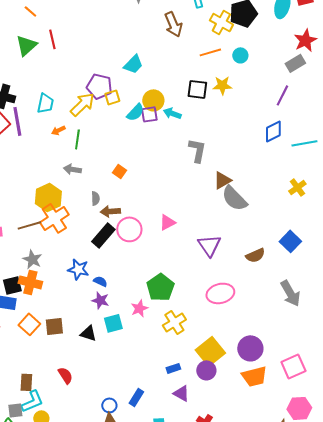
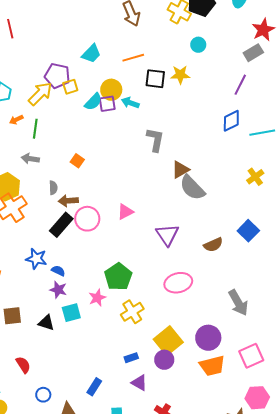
orange line: (210, 52) -> (133, 58), moved
gray arrow: (290, 293) -> (238, 303), moved
blue circle: (109, 405) -> (43, 395), moved

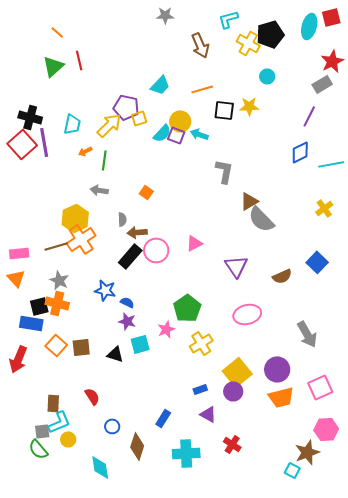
purple square: (107, 104) -> (176, 135), turned 30

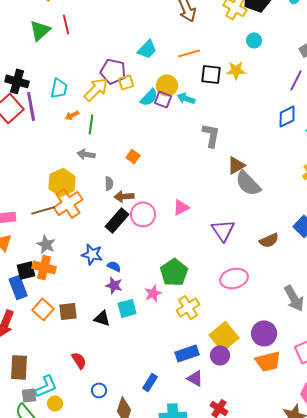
blue rectangle: (31, 323) -> (18, 287), turned 60
blue rectangle: (200, 389) -> (187, 353), size x1.6
brown rectangle: (53, 403) -> (19, 367), moved, size x1.4

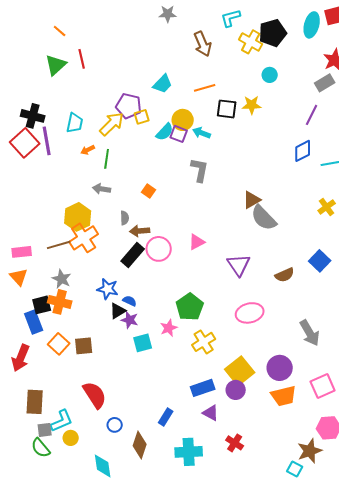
gray L-shape: (211, 135) -> (200, 170), moved
black triangle: (102, 318) -> (118, 311), moved, turned -48
red semicircle: (79, 360) -> (95, 395), size x1.6

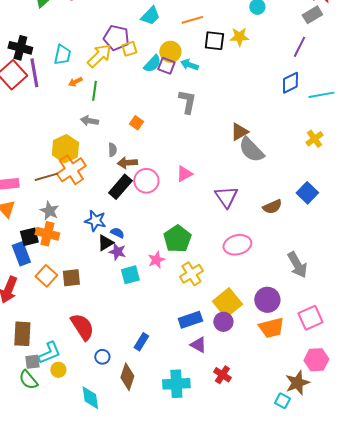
blue rectangle: (166, 417) -> (141, 342), moved

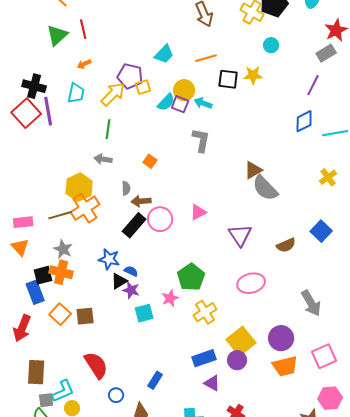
orange arrow: (75, 82) -> (84, 64), moved

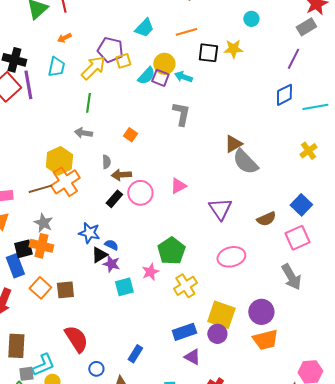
black rectangle: (134, 225) -> (114, 199), size x0.7
yellow square: (241, 341) -> (221, 315), turned -32
pink square: (324, 356) -> (297, 238), moved

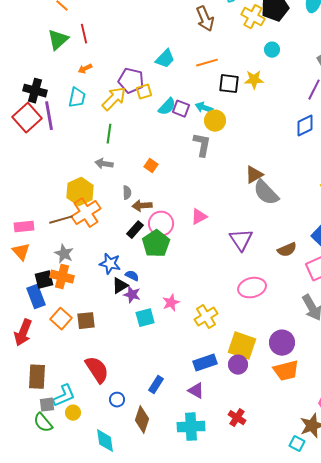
yellow circle: (164, 64) -> (215, 121), moved
green pentagon: (171, 251) -> (156, 244), moved
purple triangle: (192, 357) -> (196, 391), moved

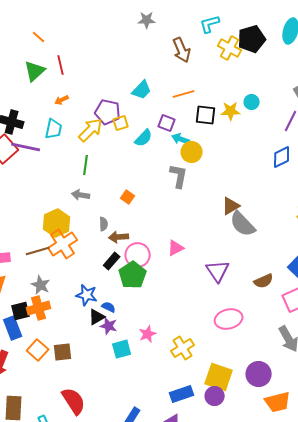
cyan circle: (272, 50) -> (252, 102), moved
purple square: (181, 109) -> (167, 123), moved
purple line: (49, 116) -> (26, 147), turned -68
orange cross: (62, 277) -> (39, 308), turned -30
orange trapezoid: (286, 371) -> (278, 402), moved

